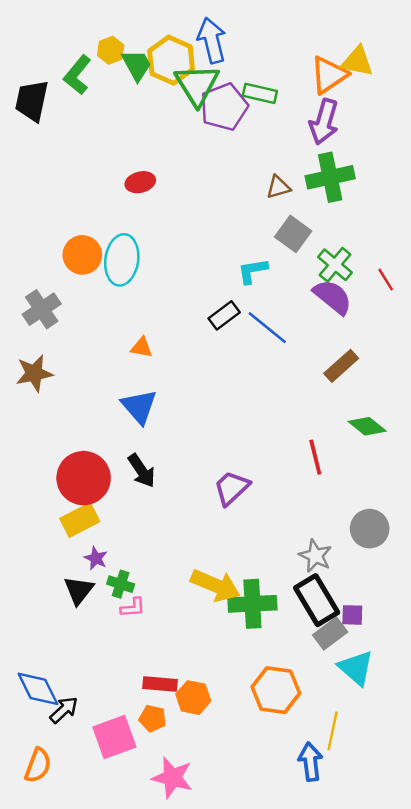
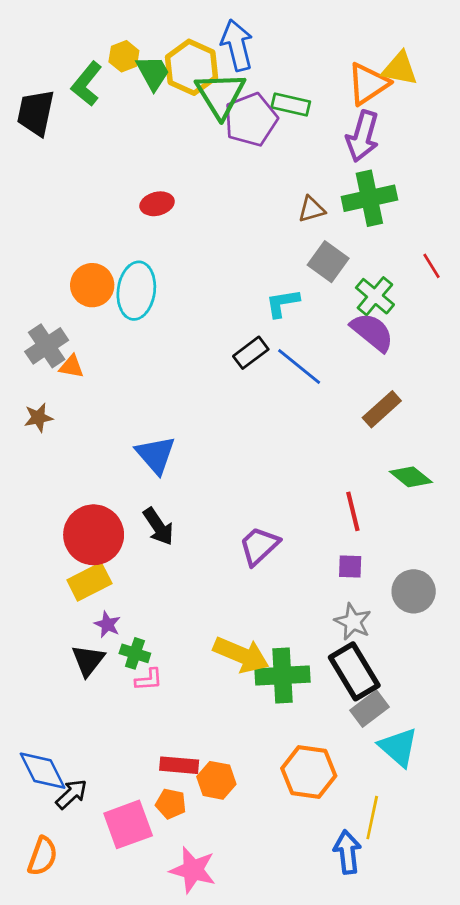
red line: (386, 280) -> (432, 266), moved
orange triangle: (142, 347) -> (72, 367), moved
brown star: (34, 373) -> (38, 418), size x0.7
purple square: (352, 615) -> (350, 567), moved

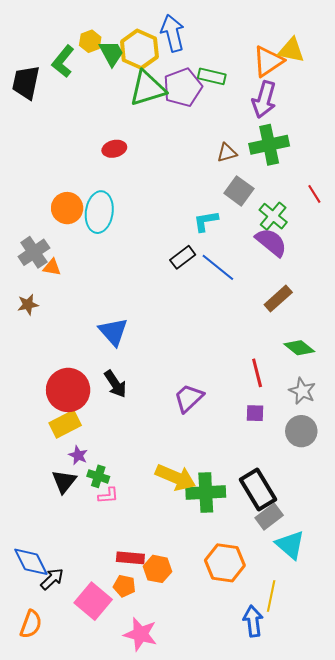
green triangle: (220, 95) -> (147, 88), moved, turned 45
gray star: (353, 622) -> (302, 391), moved
pink square: (128, 824) -> (93, 601), turned -30

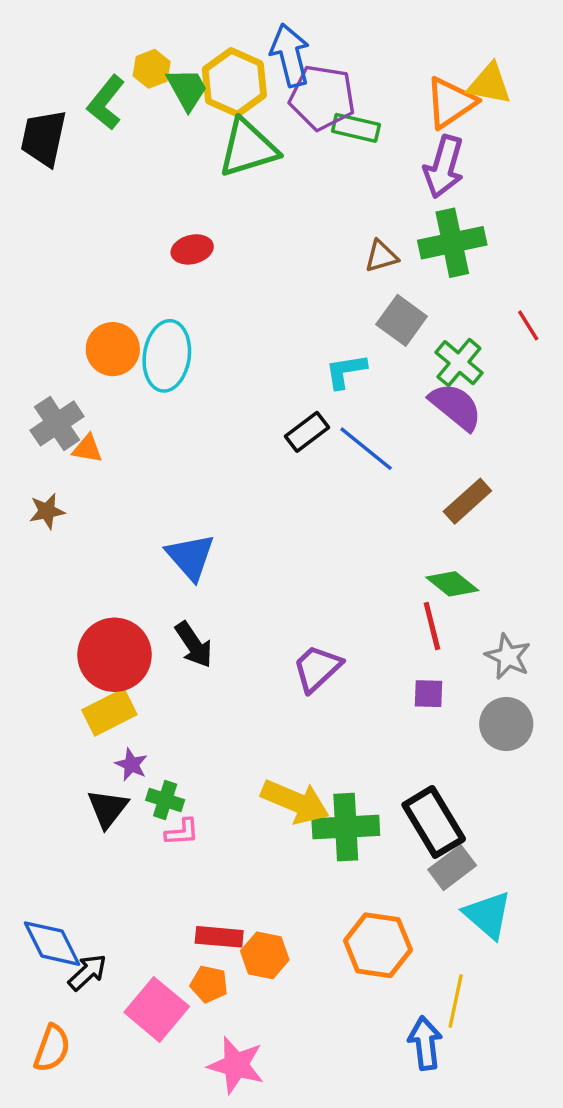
purple pentagon: (183, 87) -> (322, 97), moved, turned 30
green diamond: (299, 348) -> (452, 584), moved

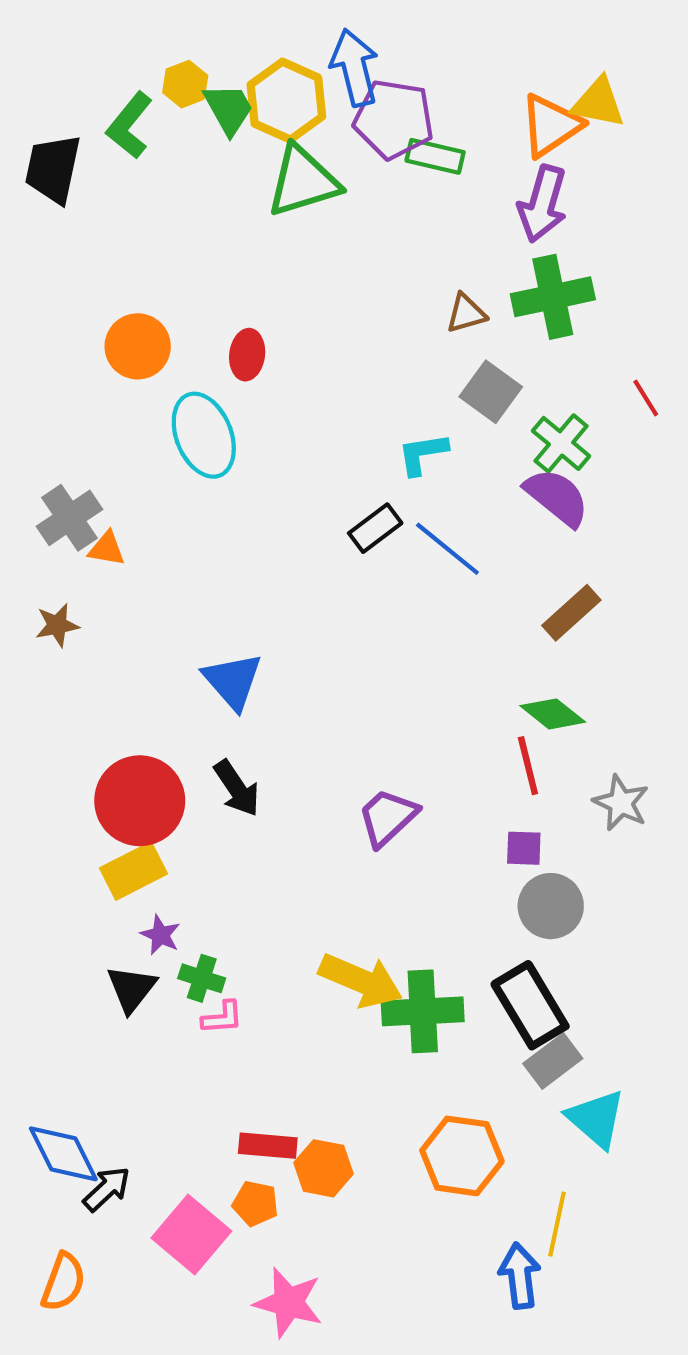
red ellipse: (192, 249) -> (247, 355), moved, turned -69
orange circle: (113, 349) -> (138, 346), moved
cyan ellipse: (167, 356) -> (204, 435), turned -30
gray circle: (506, 724) -> (551, 906), moved

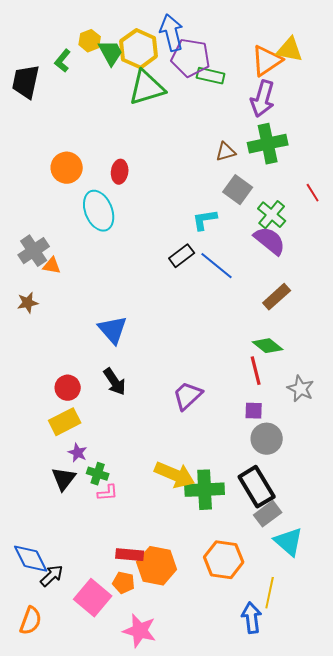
green L-shape: (129, 125) -> (63, 61), size x0.7
red circle: (140, 801) -> (68, 388), size x0.6
orange hexagon: (324, 1168) -> (157, 566), size x1.4

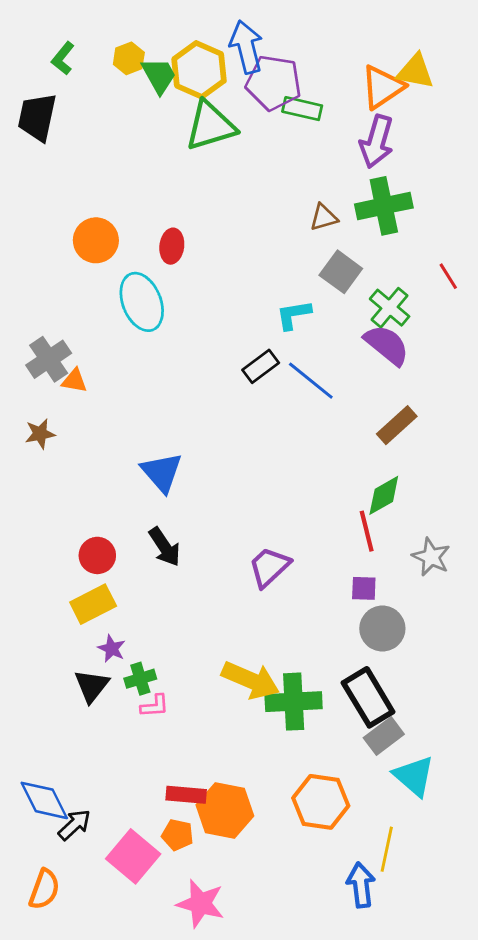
green L-shape: (63, 61) -> (63, 58), moved
green diamond: (268, 346) -> (384, 495), turned -68
green cross: (98, 474) -> (140, 679), turned -35

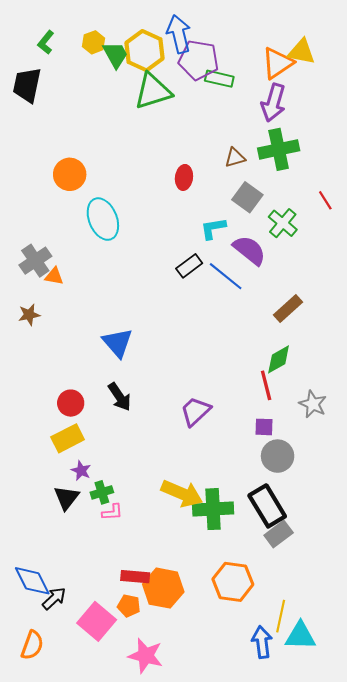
red ellipse: (172, 246) -> (184, 177), moved
purple semicircle: (387, 345) -> (249, 250), moved
cyan triangle: (414, 776) -> (300, 636), moved, turned -40

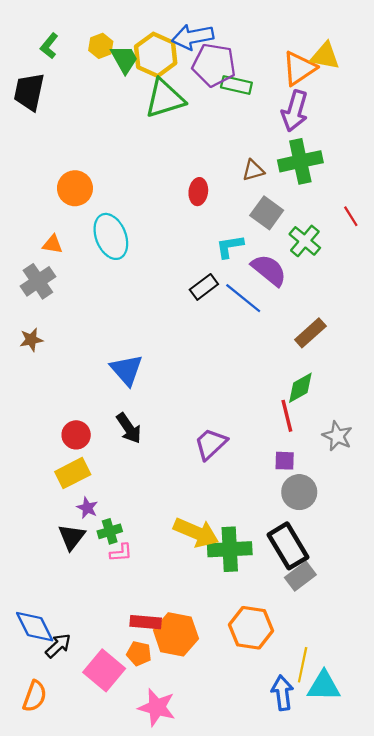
blue arrow: (179, 34) -> (193, 37), turned -87
orange triangle: (54, 276) -> (53, 244), moved

